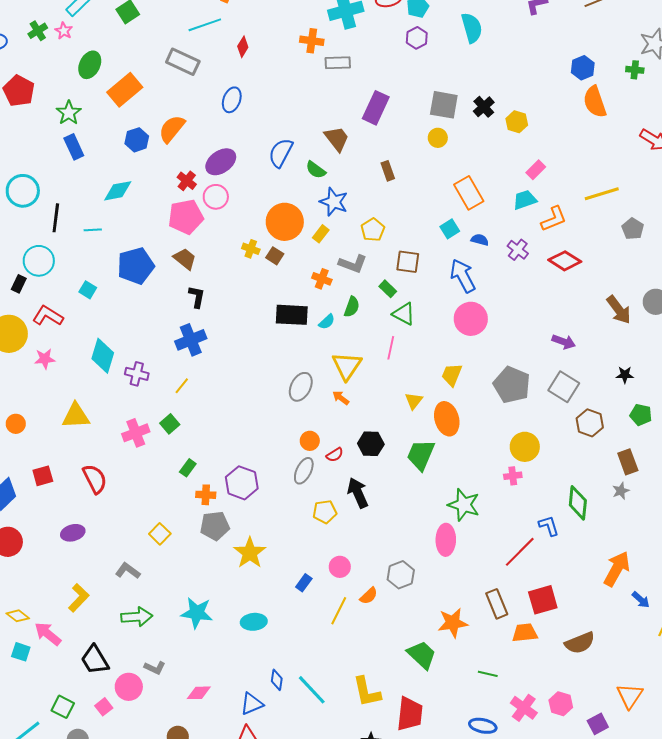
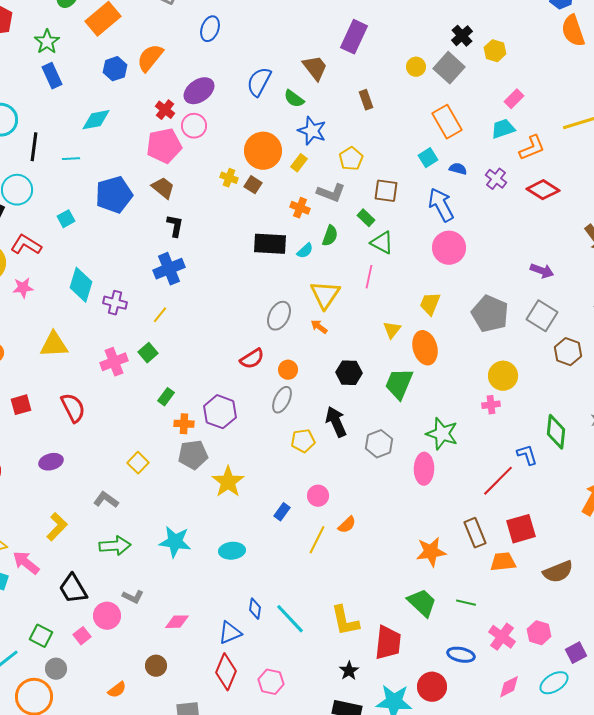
gray square: (444, 105) -> (449, 68), moved, turned 32
cyan square: (88, 290) -> (66, 219), turned 30
red semicircle: (335, 455) -> (252, 359), moved, size x1.4
gray hexagon: (401, 575) -> (379, 444), moved
green trapezoid: (422, 655) -> (422, 603), moved

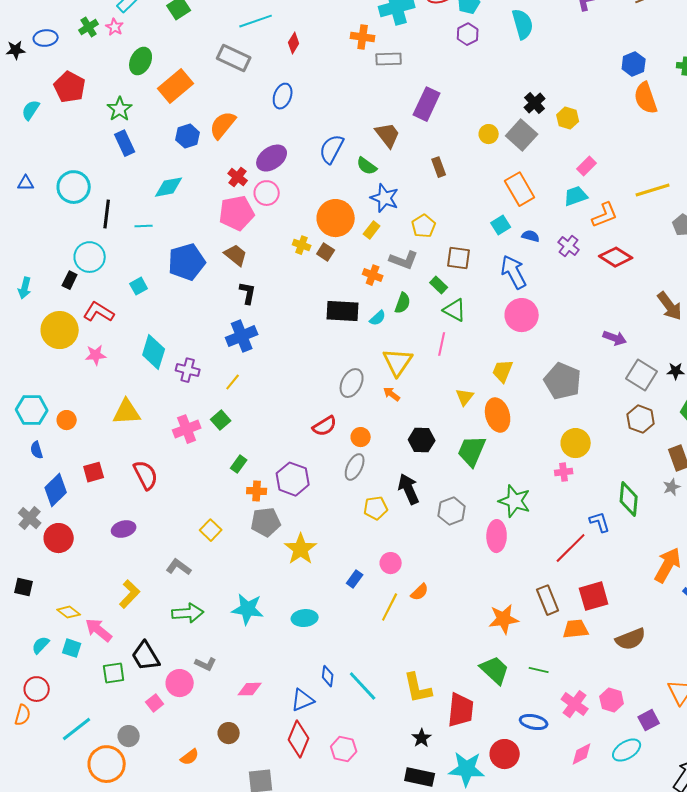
gray square: (542, 316) -> (642, 375), moved
green square: (41, 636) -> (114, 673), moved, turned -35

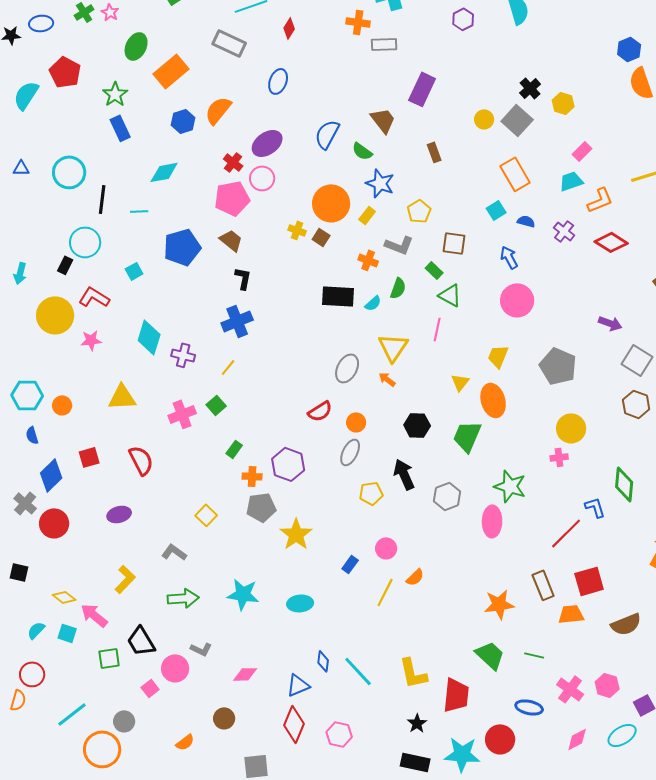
cyan semicircle: (31, 110) -> (26, 95), size x1.4
blue arrow: (514, 272) -> (509, 257), size x0.7

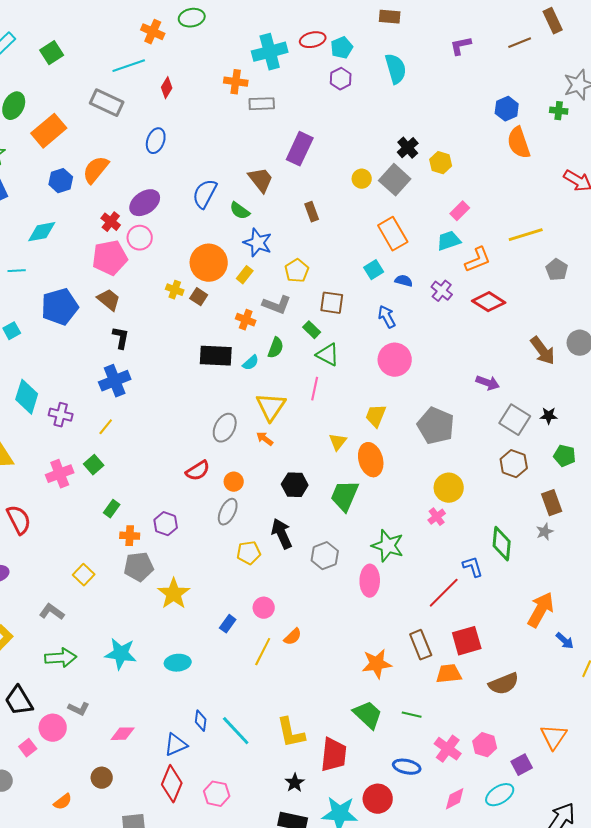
pink cross: (559, 457) -> (437, 517), turned -30
purple hexagon: (288, 464) -> (166, 524), size x0.7

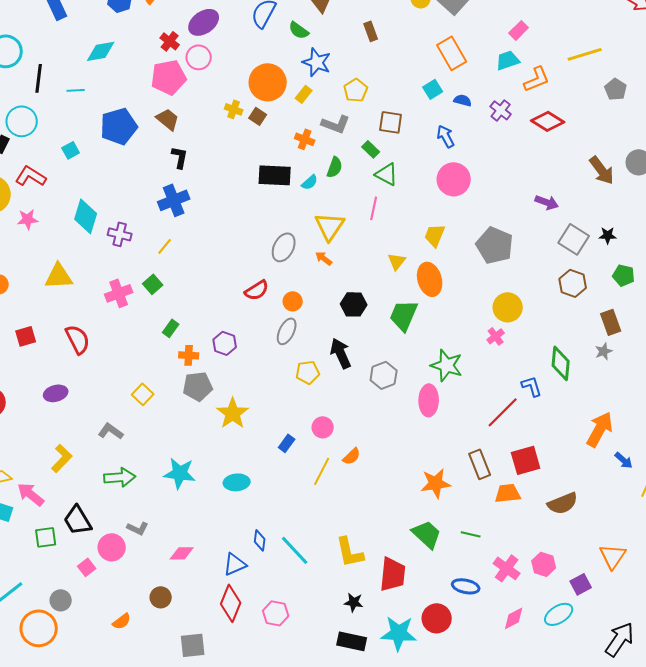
black star: (295, 783) -> (354, 602), turned -30

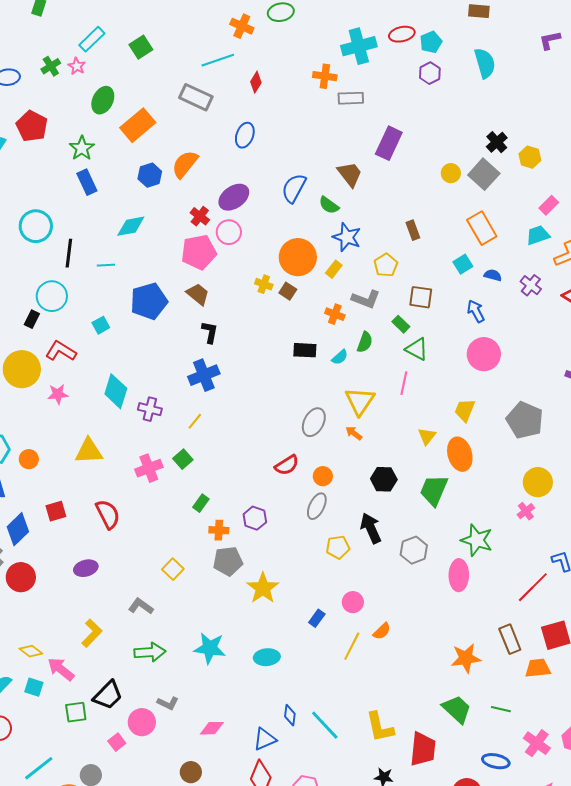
brown rectangle: (371, 31) -> (413, 230), moved
black rectangle: (275, 175) -> (305, 350), size x0.7
black trapezoid: (78, 520) -> (108, 695), turned -104

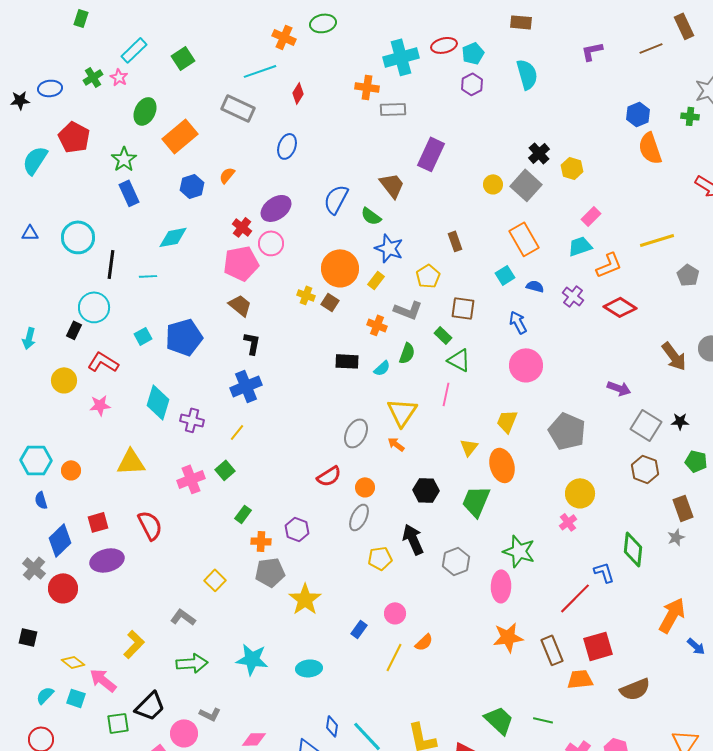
orange semicircle: (185, 164) -> (227, 175), size x0.6
blue pentagon: (149, 301) -> (184, 337), moved
yellow circle: (22, 369) -> (64, 380), size x0.7
purple ellipse: (86, 568) -> (107, 560), moved, size x1.4
orange star: (466, 658) -> (508, 637), moved

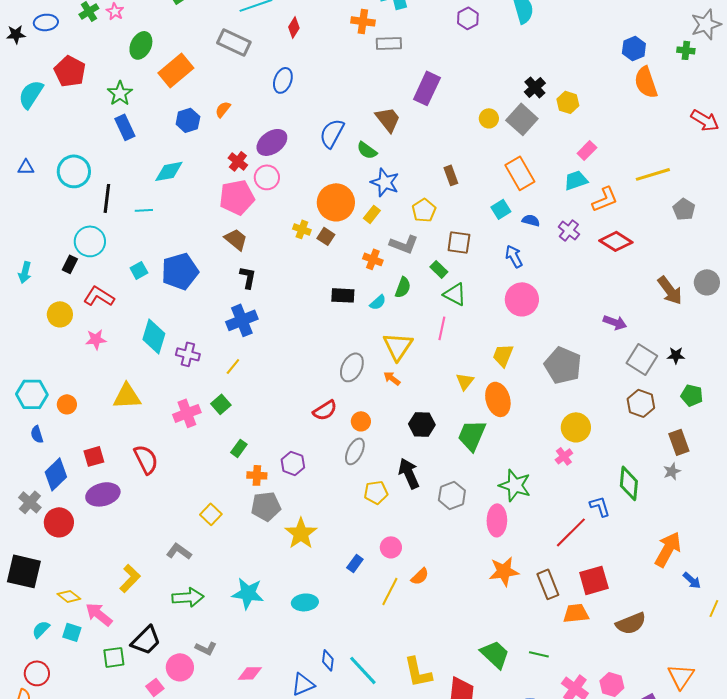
black square: (28, 637) -> (24, 571), size x1.8

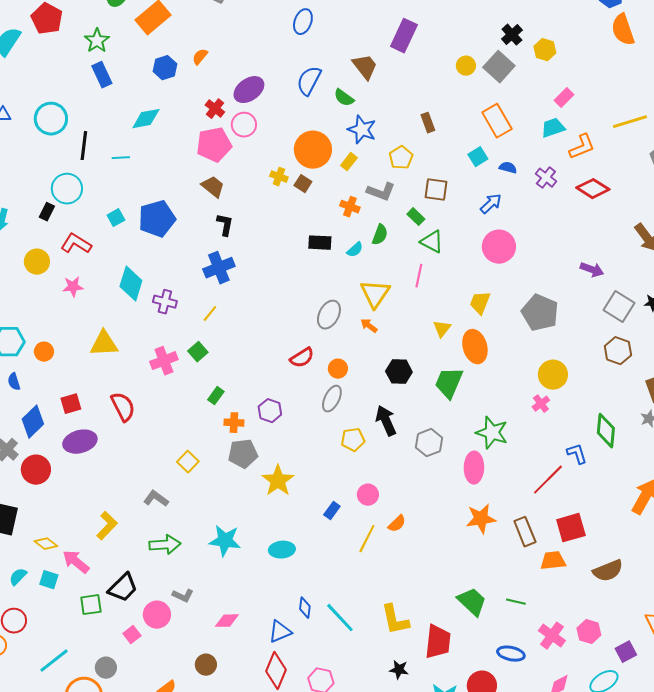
blue ellipse: (283, 80) -> (303, 22), moved
blue arrow: (514, 256) -> (491, 204), turned 75

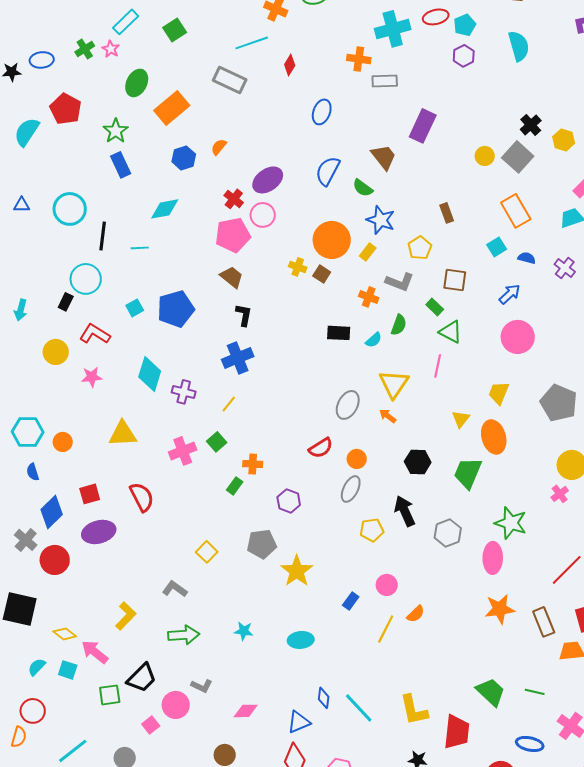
orange cross: (234, 423) -> (253, 464), moved
cyan star: (225, 541) -> (244, 631), size x0.6

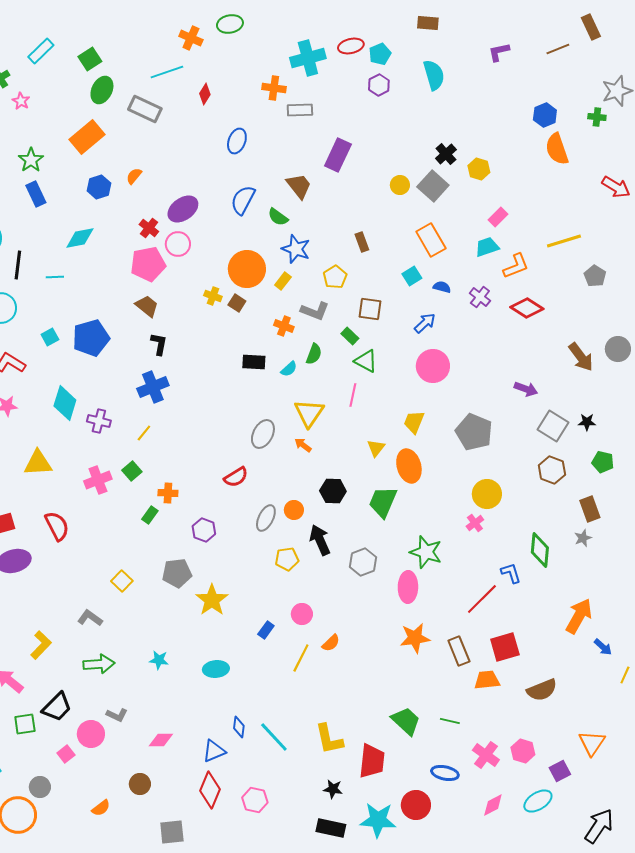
pink star: (111, 49) -> (21, 101), moved
green ellipse: (137, 83) -> (102, 90), moved
orange circle: (357, 459) -> (294, 510), moved

